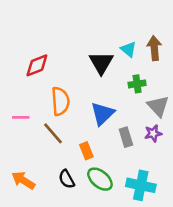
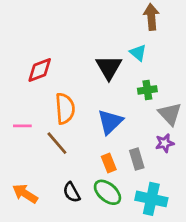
brown arrow: (154, 48) -> (151, 17), moved
gray rectangle: (126, 137) -> (137, 159), moved
orange rectangle: (86, 151) -> (109, 163), moved

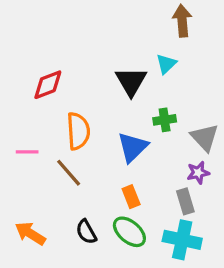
cyan triangle: (138, 53) -> (166, 64), turned 36
green cross: (147, 90) -> (165, 120), moved
gray rectangle: (137, 159) -> (185, 201), moved

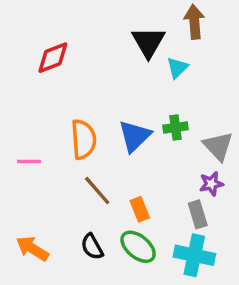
black triangle: (131, 81) -> (148, 42), moved
red diamond: (48, 85) -> (53, 58), moved
blue triangle: (133, 147) -> (135, 136), moved
brown line: (69, 173) -> (97, 191), moved

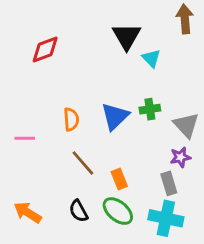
brown arrow: (194, 22) -> (185, 19), moved
cyan triangle: (177, 68) -> (151, 58), turned -30
orange semicircle: (84, 139) -> (71, 119), size x0.7

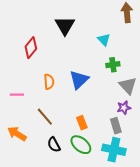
black triangle: (127, 36) -> (65, 26), moved
red diamond: (45, 49) -> (31, 48), moved, turned -30
green cross: (150, 109) -> (113, 65), moved
brown line: (83, 163) -> (45, 117), moved
orange arrow: (28, 212) -> (17, 134), moved

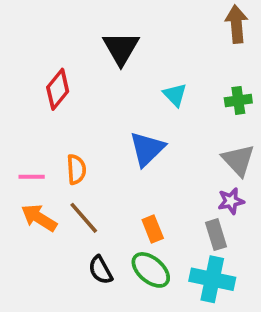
cyan triangle: (104, 40) -> (175, 95), moved
green cross: (113, 65) -> (238, 100), moved
orange semicircle: (49, 82) -> (76, 169), moved
orange arrow: (17, 134) -> (39, 218), moved

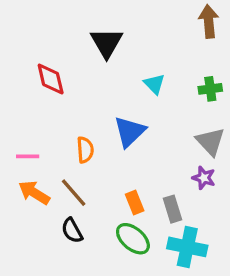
red diamond: (58, 89) -> (51, 79), turned -52
orange semicircle: (76, 169) -> (85, 150), moved
purple star: (231, 201) -> (204, 178), turned 30
gray rectangle: (216, 235) -> (172, 209), moved
black semicircle: (100, 270) -> (72, 230), moved

